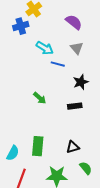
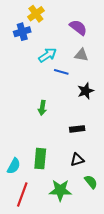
cyan arrow: (45, 48) -> (48, 55), turned -66
gray triangle: (77, 48) -> (81, 55), turned -40
green arrow: (40, 98) -> (42, 108), turned 56
black rectangle: (75, 106) -> (77, 129), moved

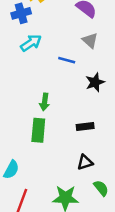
cyan arrow: (48, 55) -> (31, 43), moved
gray triangle: (81, 55) -> (90, 40), turned 32
green rectangle: (40, 159) -> (38, 130), moved

